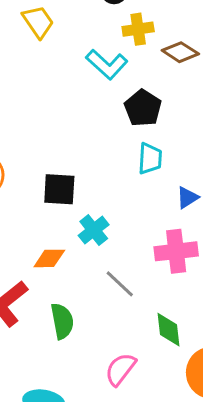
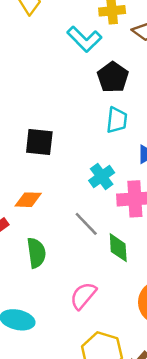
cyan cross: (94, 230) -> (102, 177), moved
green diamond: (168, 330) -> (118, 248), moved

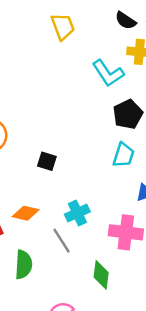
black square: (39, 142) -> (47, 161), size x0.7
cyan cross: (102, 177) -> (77, 213), moved
gray line: (86, 224) -> (61, 241), moved

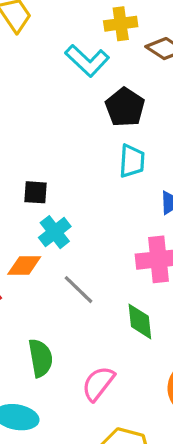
cyan cross: (77, 213) -> (55, 232), moved
green semicircle: (23, 265) -> (41, 358), moved

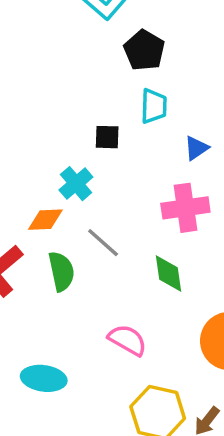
black square: (36, 192) -> (107, 137), moved
green semicircle: (41, 358) -> (61, 271), moved
pink semicircle: (98, 384) -> (127, 340), turned 84

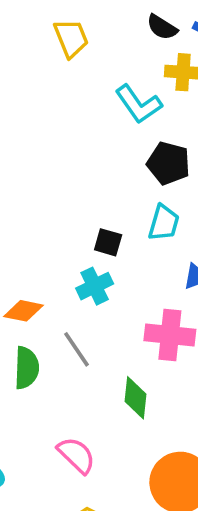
black pentagon: (144, 50) -> (168, 163), turned -30
cyan cross: (76, 184) -> (95, 286), moved

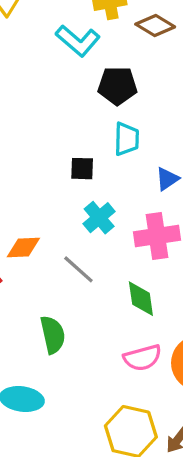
cyan cross: (95, 286) -> (99, 218), moved
green semicircle: (27, 368) -> (53, 335), moved
pink semicircle: (76, 455) -> (142, 358), moved, turned 135

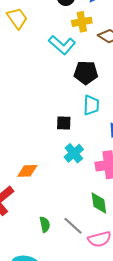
gray line: (78, 269) -> (73, 226), moved
green semicircle: (53, 335) -> (45, 224), size x0.7

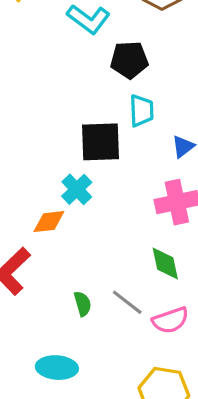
black square: (64, 123) -> (100, 142), size x1.8
cyan cross: (74, 153) -> (77, 189), moved

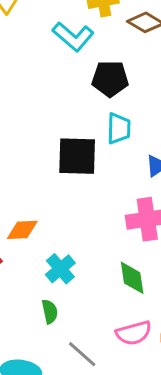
cyan cross: (77, 189) -> (60, 269), moved
gray line: (127, 302) -> (82, 354), moved

